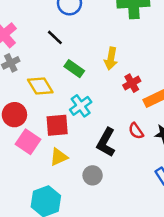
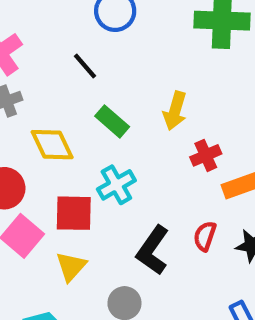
red semicircle: (136, 131) -> (205, 236), turned 48
yellow triangle: (59, 157) -> (71, 266), turned -30

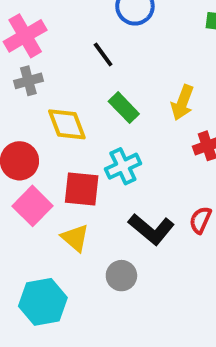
black L-shape: (153, 250) -> (151, 229), turned -90
yellow triangle: (71, 266) -> (75, 238), turned -36

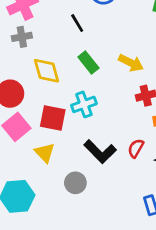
yellow arrow: (182, 103) -> (131, 63), turned -90

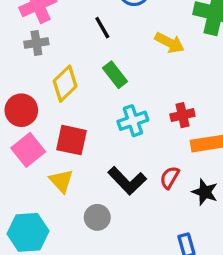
yellow arrow: (131, 63) -> (170, 43), moved
yellow diamond: (47, 71) -> (65, 84), turned 60
cyan cross: (84, 104) -> (133, 121), moved

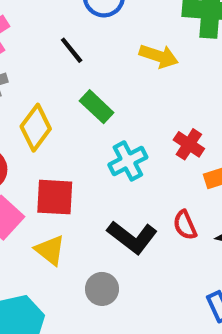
red cross: (182, 115) -> (189, 144), turned -35
red semicircle: (170, 178) -> (185, 225), turned -45

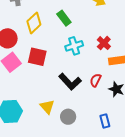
red semicircle: (185, 225) -> (96, 80), turned 40
yellow triangle: (50, 250) -> (47, 107), moved
gray circle: (102, 289) -> (68, 117), moved

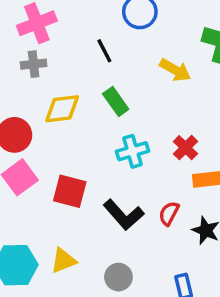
yellow diamond: (34, 23) -> (62, 109), turned 35
red square: (37, 57) -> (70, 191), moved
yellow triangle: (47, 107) -> (63, 261), moved, turned 49

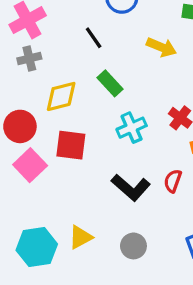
red square: (70, 191) -> (71, 145), moved

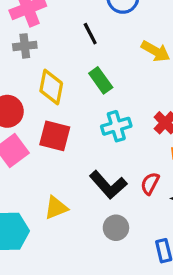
yellow diamond: (61, 96) -> (51, 87), turned -72
yellow triangle: (81, 237) -> (56, 208), moved
gray circle: (133, 246) -> (116, 228), moved

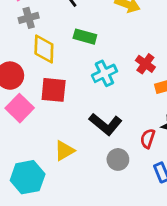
gray cross: (25, 46) -> (29, 18), moved
green rectangle: (101, 80) -> (85, 37), turned -30
red semicircle: (150, 183) -> (148, 139), moved

